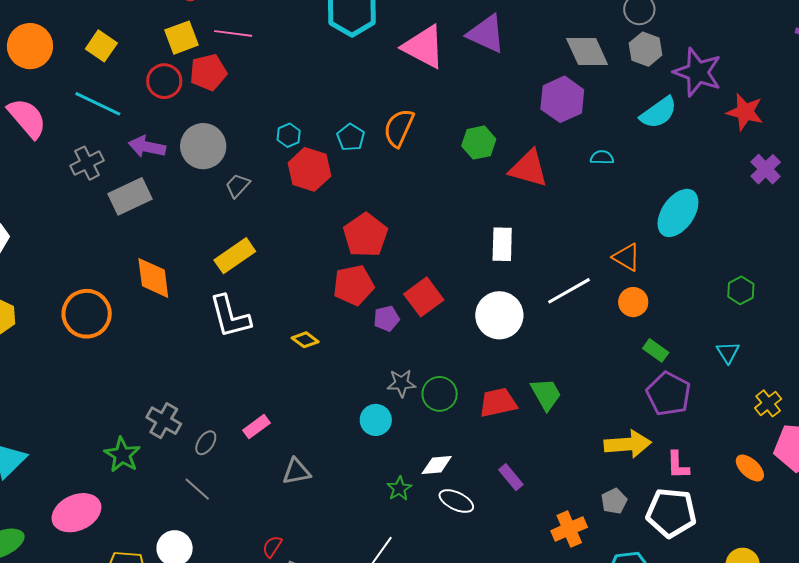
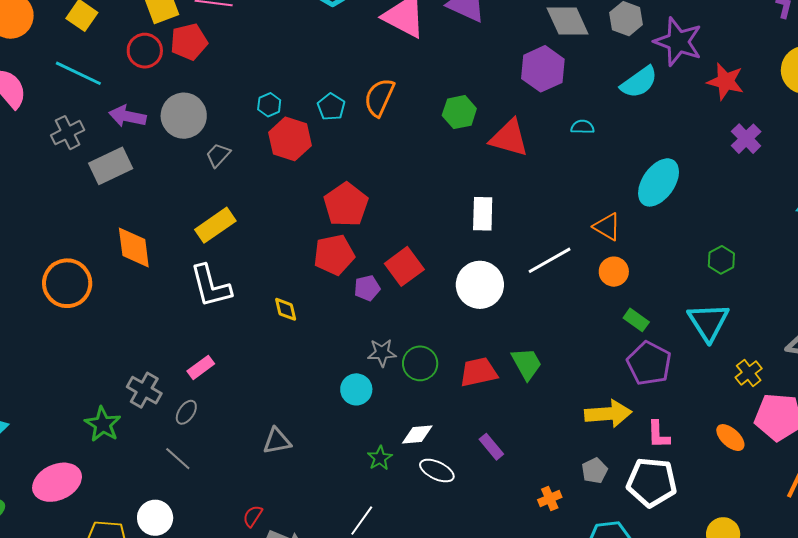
yellow diamond: (305, 340) -> (286, 309), turned 40
cyan triangle: (728, 352) -> (708, 322), size x1.8
pink rectangle: (257, 427) -> (201, 367), moved
orange cross: (569, 529) -> (550, 498), size x0.7

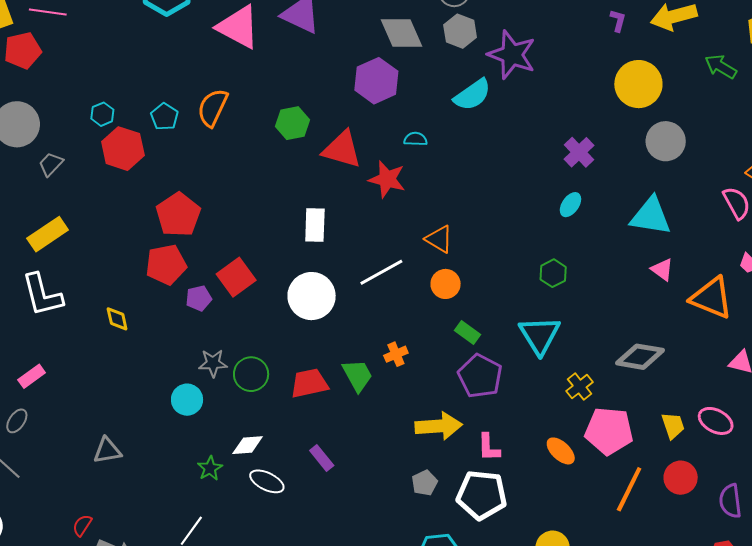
red star: (726, 81) -> (387, 179), moved
cyan ellipse: (659, 182) -> (570, 205), moved, size x0.5
orange cross: (550, 498) -> (396, 354), moved

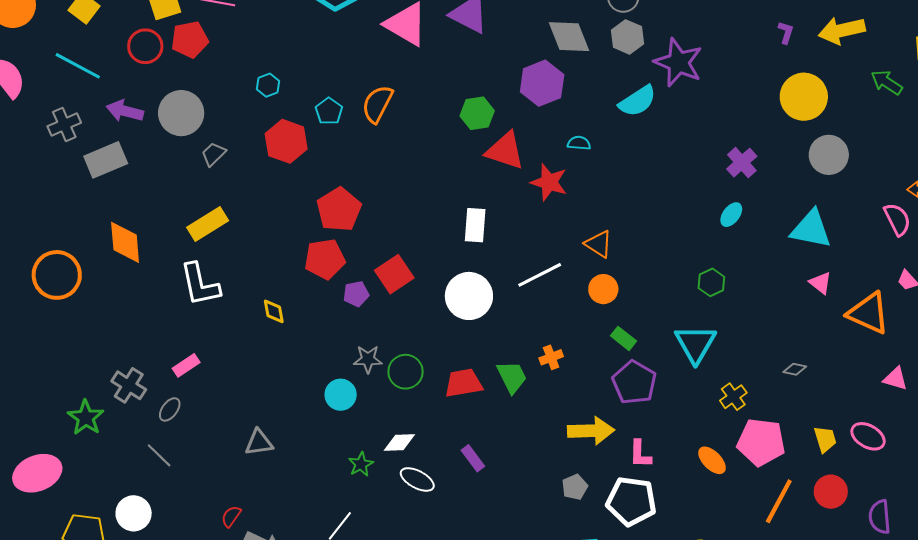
cyan hexagon: (102, 114) -> (268, 85), moved
green hexagon: (292, 123) -> (477, 113), moved
gray diamond: (640, 357) -> (795, 369), size x0.5

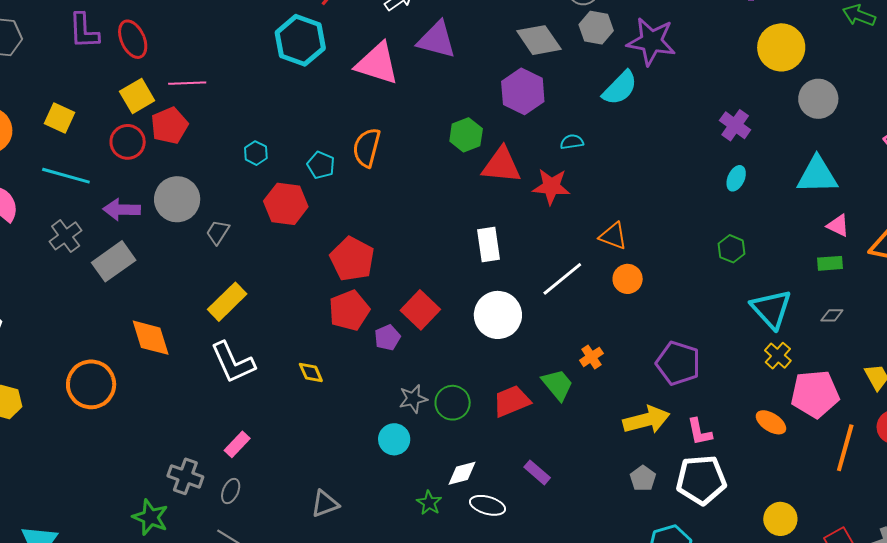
green rectangle: (623, 338) -> (830, 263), moved, turned -30
cyan triangle: (695, 344) -> (771, 309), moved

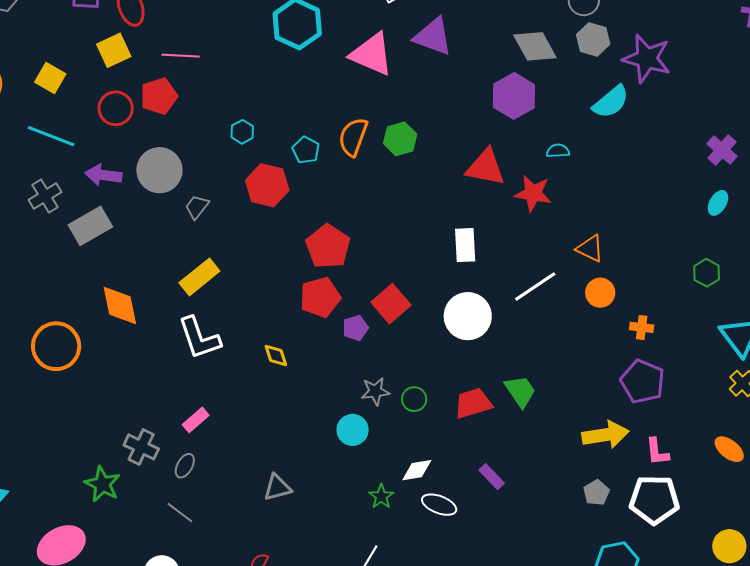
yellow square: (137, 96) -> (114, 50), moved
green hexagon: (466, 135) -> (400, 139), moved
orange cross: (591, 357) -> (642, 327), moved, turned 35
green circle: (453, 403) -> (414, 399), size x0.7

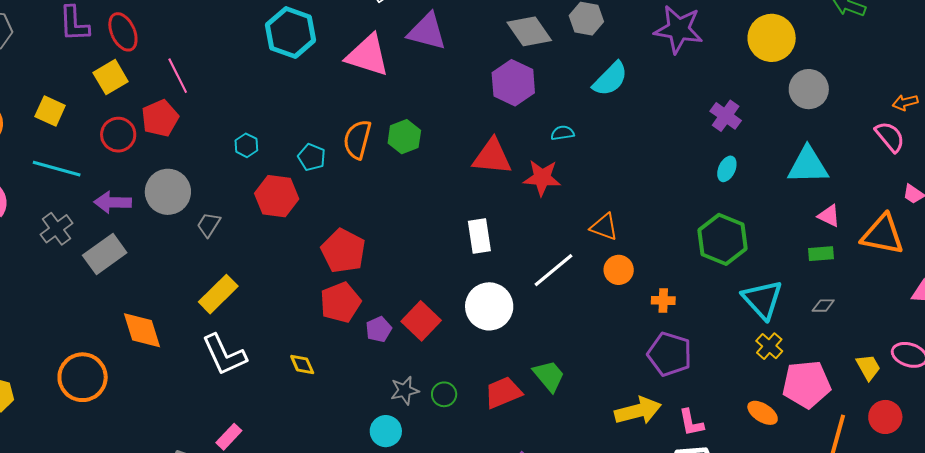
pink line: (181, 56) -> (178, 76), turned 66
purple star: (647, 59) -> (679, 29), moved
green hexagon: (707, 273) -> (723, 239), size x1.8
red square: (391, 304) -> (421, 321), moved

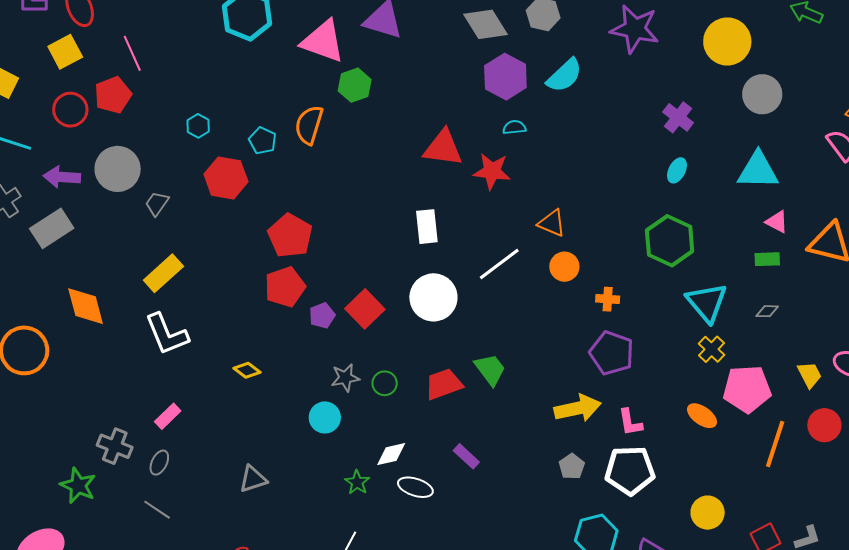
purple hexagon: (513, 83) -> (505, 77), moved
green hexagon: (404, 137) -> (355, 85), moved
yellow diamond: (302, 365) -> (247, 370), moved, turned -32

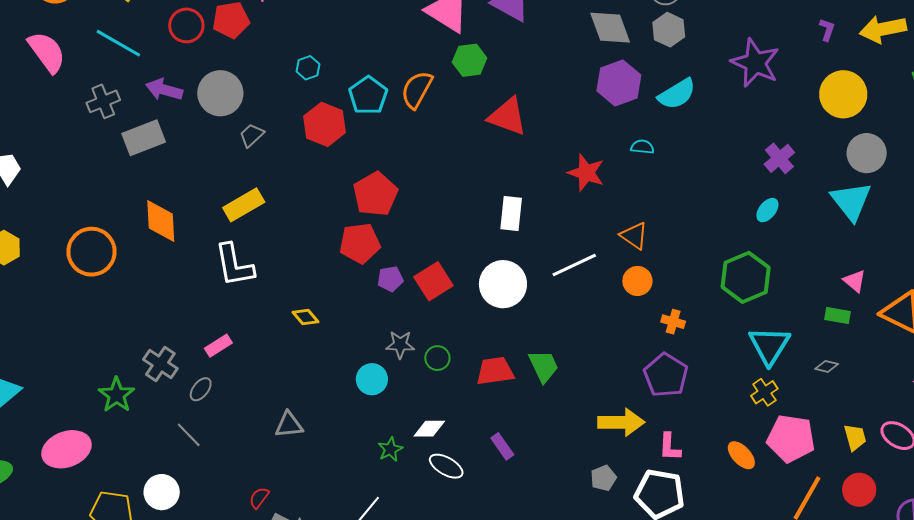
cyan semicircle: (514, 127) -> (642, 147), moved
cyan pentagon: (263, 141) -> (368, 95), size x1.4
red triangle: (443, 148) -> (508, 116), moved
cyan triangle: (758, 170) -> (851, 201), moved, turned 39

